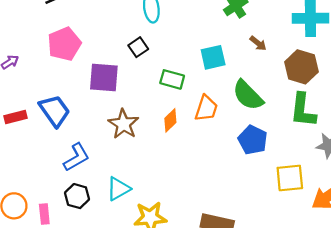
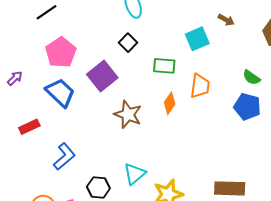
brown arrow: (258, 43) -> (226, 20), moved
purple square: (104, 78) -> (102, 76), turned -32
green semicircle: (248, 95) -> (251, 77), moved, size x0.6
blue trapezoid: (55, 111) -> (60, 93), moved
blue L-shape: (76, 157) -> (64, 157), moved

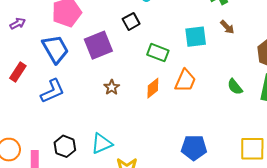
blue pentagon: (247, 107) -> (194, 148), moved, turned -30
brown star: (128, 114) -> (112, 87), size x0.6
red rectangle: (29, 127) -> (18, 72), turned -48
blue L-shape: (64, 157) -> (52, 91), moved

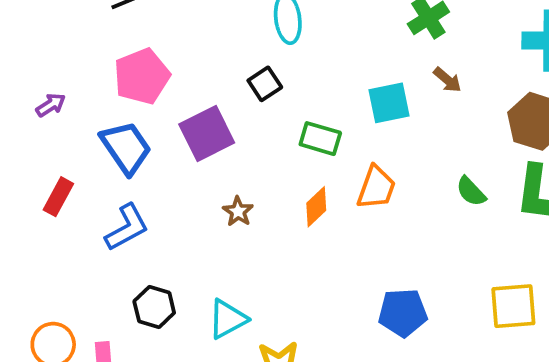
black hexagon: (65, 146) -> (154, 307), moved

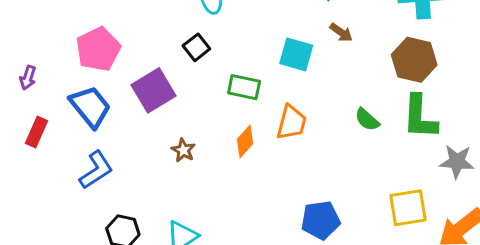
cyan square: (389, 103) -> (296, 54), turned 32
purple arrow: (51, 105) -> (28, 78), turned 145
red rectangle: (58, 197) -> (36, 132), moved

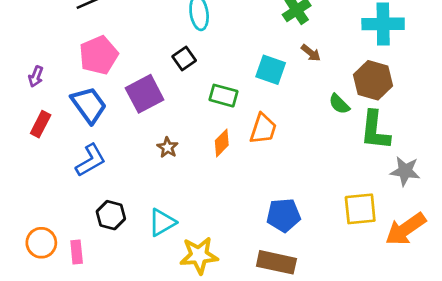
green semicircle: (367, 120) -> (339, 104), moved

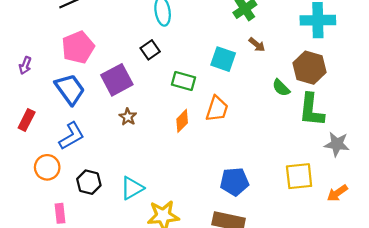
red rectangle: (41, 124) -> (27, 120), moved
brown star: (168, 147) -> (128, 117), moved
orange arrow: (406, 229) -> (337, 193), size x0.6
orange circle: (41, 243) -> (47, 167), moved

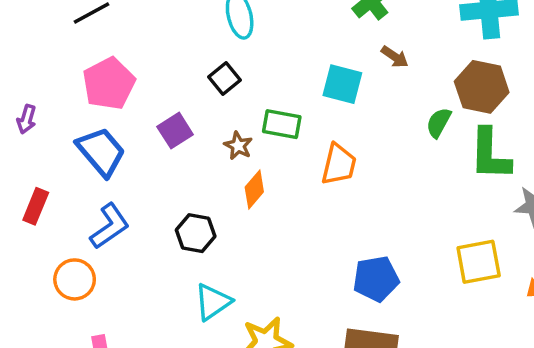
purple square: (117, 80) -> (175, 131), size x0.7
green semicircle: (281, 88) -> (439, 123), turned 78
brown star: (128, 117) -> (238, 146), moved
orange diamond: (182, 121) -> (254, 190), moved
black hexagon: (89, 182) -> (196, 233), moved

